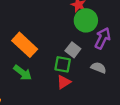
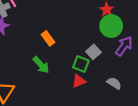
orange rectangle: (25, 45) -> (48, 38), size x0.6
gray semicircle: (99, 68) -> (114, 83), moved

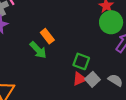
gray square: (93, 52) -> (93, 79), moved
green arrow: (41, 65) -> (38, 50), moved

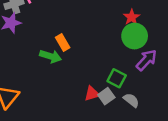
green arrow: (38, 50) -> (51, 56), turned -36
green square: (81, 61) -> (117, 78), moved

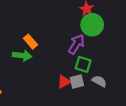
purple arrow: (146, 60) -> (76, 44), moved
gray square: (106, 96) -> (77, 81), turned 32

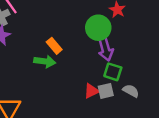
green circle: (92, 25) -> (98, 28), moved
purple arrow: (76, 44) -> (106, 49), turned 132

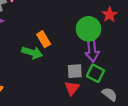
red triangle: (91, 91) -> (72, 88), turned -35
gray square: (106, 91) -> (75, 71), moved

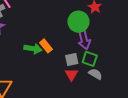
orange rectangle: (44, 39) -> (46, 46), moved
gray semicircle: (110, 94) -> (95, 74), moved

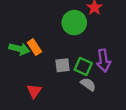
purple arrow: (84, 40) -> (104, 61), moved
red triangle: (71, 74) -> (34, 91), moved

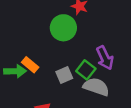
green square: (83, 66) -> (86, 70), turned 30
gray semicircle: (88, 84) -> (96, 87), size x1.5

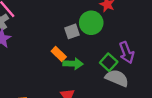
green arrow: (15, 71) -> (73, 64), moved
gray square: (64, 75) -> (72, 31), moved

